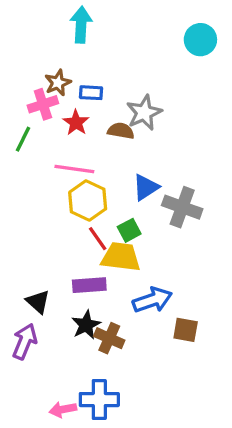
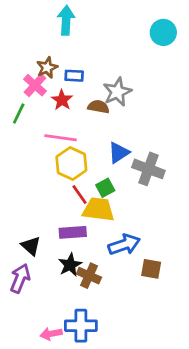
pink cross: (43, 104) -> (35, 85), turned -30

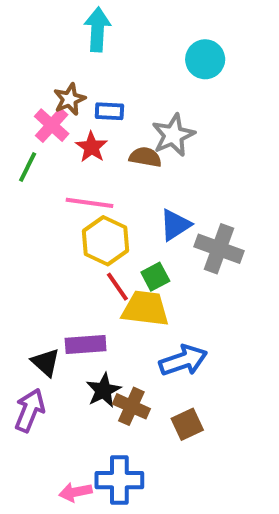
cyan circle: (163, 32) -> (205, 59), moved
purple rectangle: (73, 232) -> (86, 344), moved
brown square: (151, 269) -> (187, 424), moved, turned -35

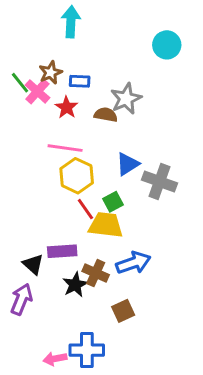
cyan circle: (205, 59) -> (167, 45), moved
green line: (28, 167) -> (20, 83), moved, turned -65
brown cross: (131, 406) -> (96, 273), moved
brown square: (187, 424) -> (123, 311), moved

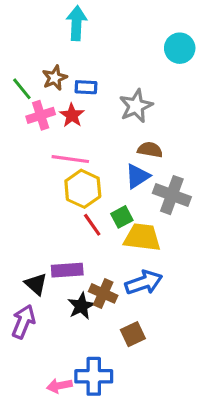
pink cross: (37, 91) -> (41, 115), moved, turned 30
brown semicircle: (106, 115) -> (150, 150), moved
yellow trapezoid: (106, 225) -> (142, 237), moved

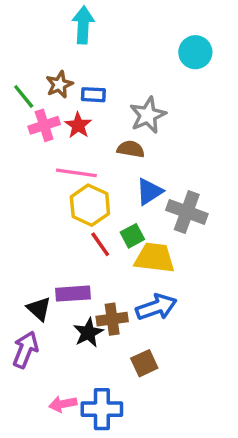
brown semicircle: (150, 150) -> (131, 149), moved
brown cross: (103, 293) -> (112, 319), turned -32
pink arrow: (59, 386) -> (63, 404), moved

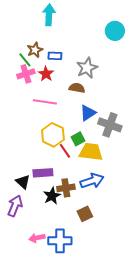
green line: (24, 96) -> (25, 60), moved
yellow hexagon: (90, 205) -> (53, 135), moved
red line: (100, 244) -> (65, 151), moved

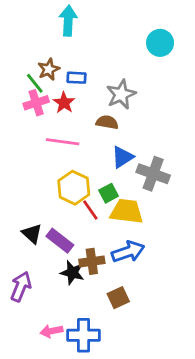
purple rectangle: (43, 173) -> (60, 241), turned 42
black triangle: (23, 182) -> (32, 234), moved
black star: (52, 196) -> (72, 273), turned -30

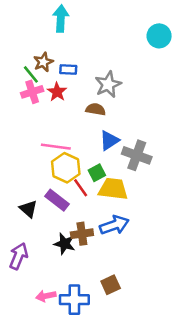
cyan circle: (160, 43) -> (159, 36), moved
pink line: (63, 142) -> (56, 147), moved
purple rectangle: (60, 241) -> (57, 200), moved
brown square: (118, 298) -> (111, 285), moved

